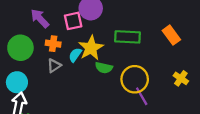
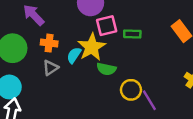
pink square: (73, 21) -> (107, 26), moved
green rectangle: (127, 37) -> (132, 34), size x0.6
yellow circle: (135, 79) -> (131, 90), moved, size x0.7

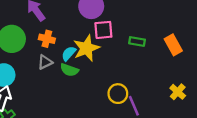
green rectangle: (132, 34) -> (137, 41), moved
green semicircle: (106, 69) -> (69, 70), moved

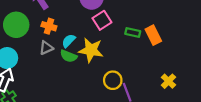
pink square: (103, 30) -> (102, 20), turned -30
orange rectangle: (173, 45) -> (153, 35), moved
yellow star: (86, 48) -> (91, 50), moved, turned 30

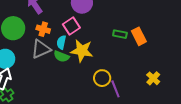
pink square: (102, 20) -> (71, 26), moved
cyan semicircle: (69, 41) -> (61, 42), turned -32
gray triangle: (46, 48) -> (41, 49), size x1.5

